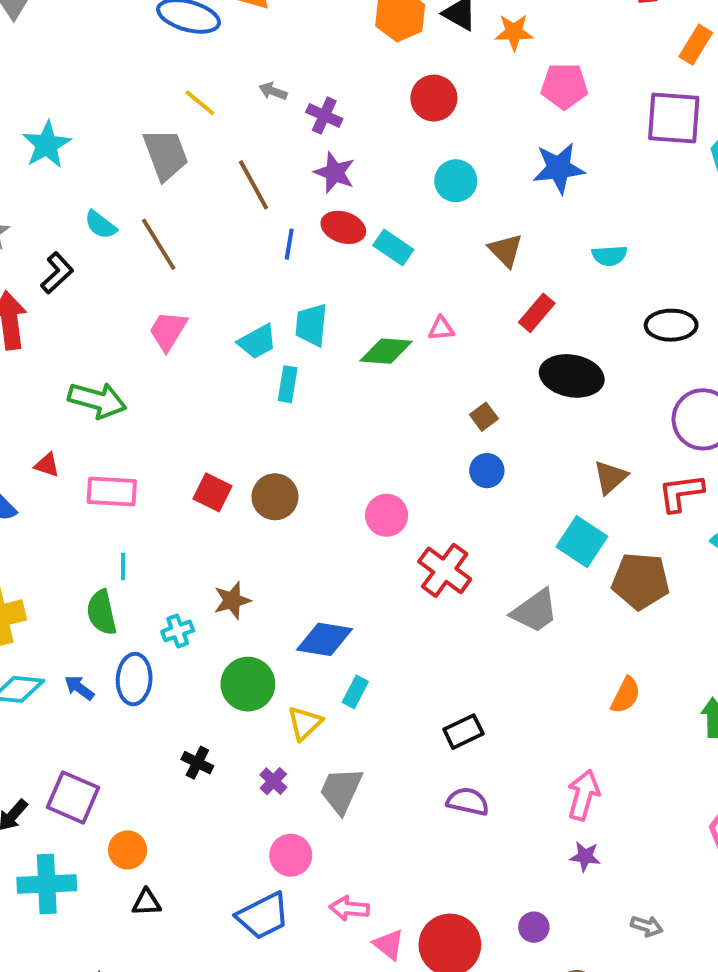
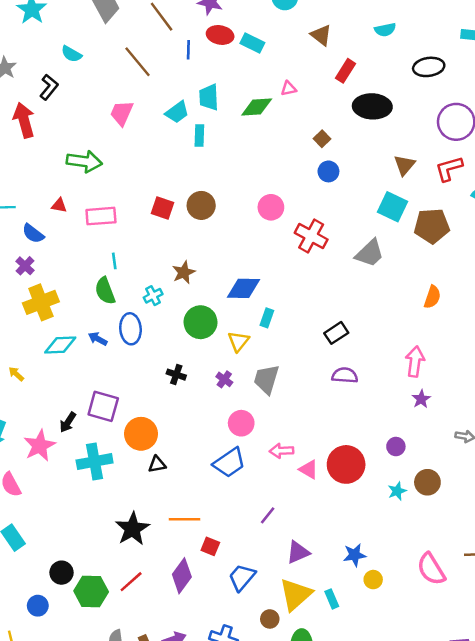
brown line: (159, 244) -> (137, 62), moved
orange circle: (128, 850) -> (141, 434), size x1.4
purple star: (585, 857) -> (421, 399), turned -30

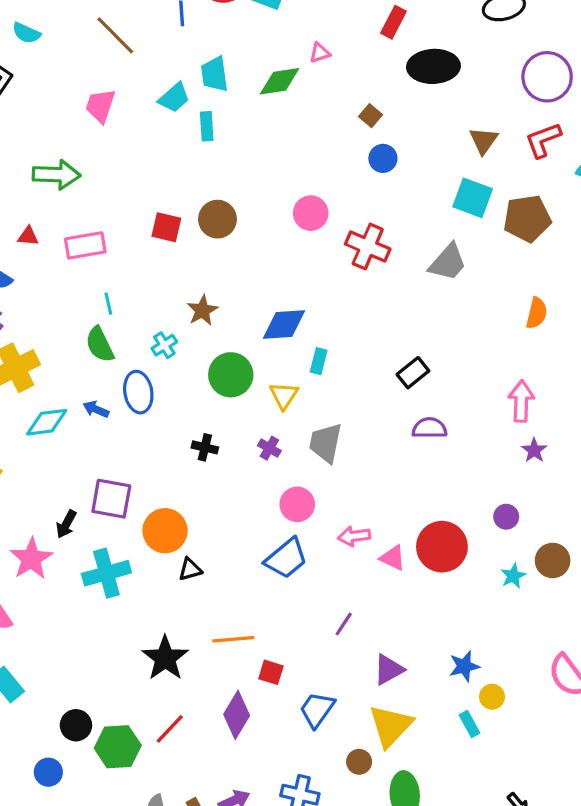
cyan rectangle: (332, 599) -> (470, 724), moved

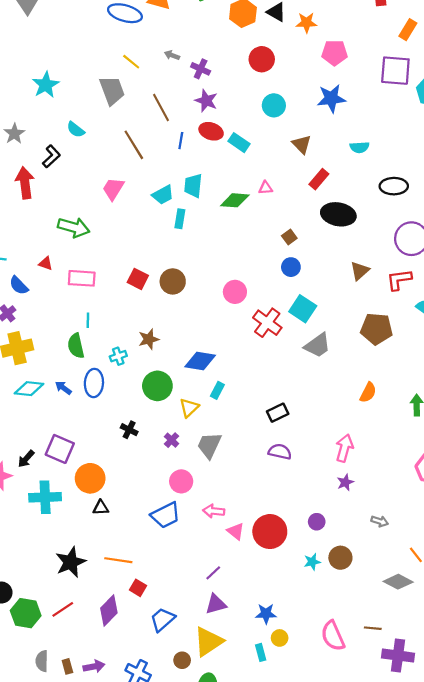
cyan square: (473, 198) -> (303, 309), moved
purple line: (344, 624) -> (213, 573), moved

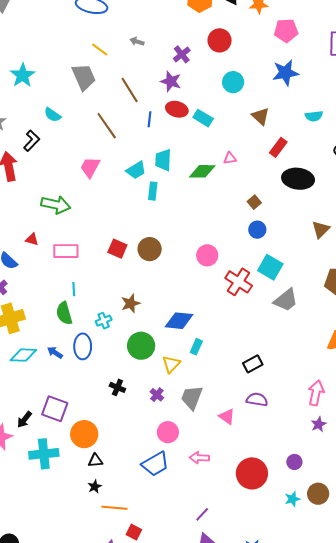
purple cross: (201, 69) -> (182, 54), moved, turned 30
pink triangle: (236, 531) -> (227, 416), moved
black star: (71, 562) -> (95, 487), moved, size x0.5

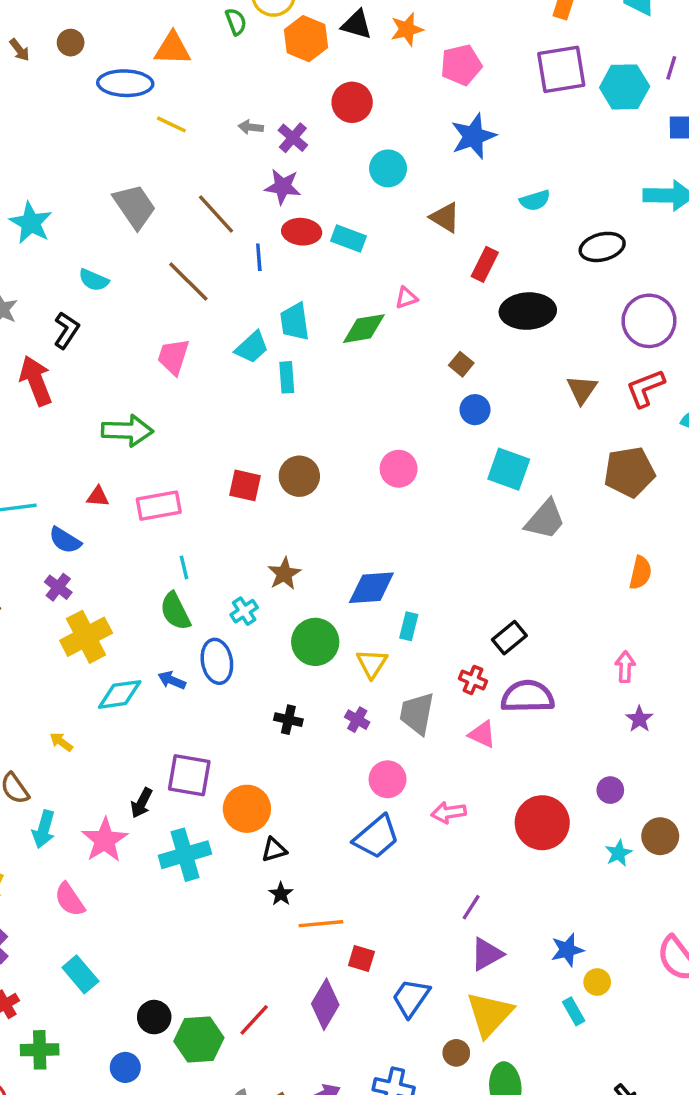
gray arrow: (137, 42) -> (251, 127), moved
yellow line: (100, 50) -> (171, 124), moved
red cross: (239, 282) -> (473, 680), moved, size x0.6
pink arrow: (316, 393) -> (625, 667), size x0.7
purple semicircle: (257, 400) -> (528, 696), size x1.4

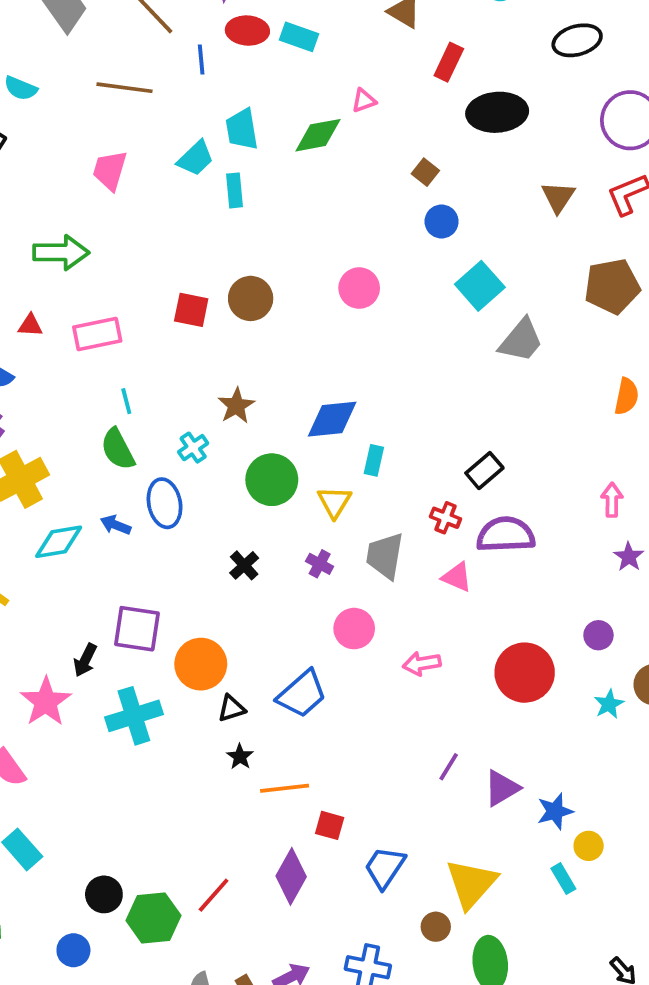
brown line: (188, 281) -> (124, 88), turned -36
cyan square: (509, 469) -> (480, 286), turned 30
black cross: (288, 720) -> (244, 565), turned 36
blue trapezoid: (376, 837) -> (302, 694), moved
purple triangle: (487, 954) -> (502, 788), moved

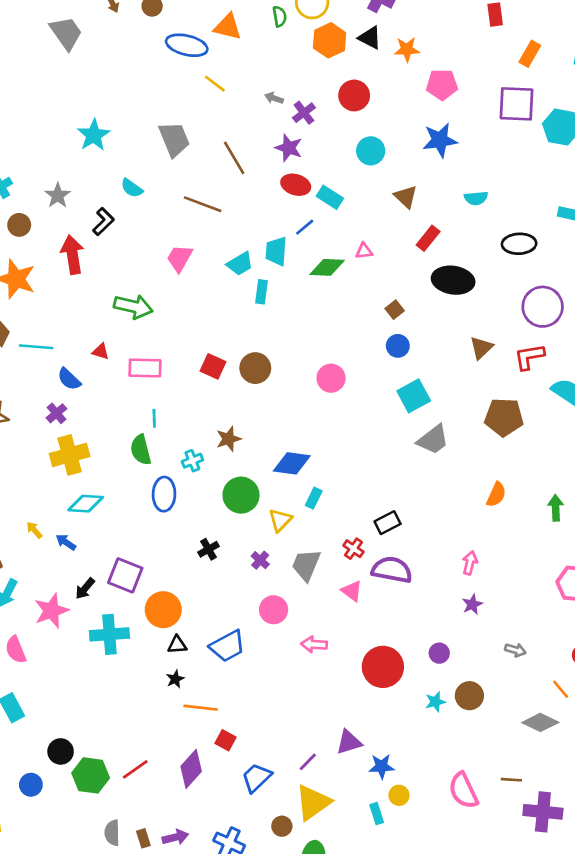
blue line: (201, 60) -> (305, 227), moved, turned 42
blue arrow: (116, 525) -> (66, 542), moved
purple line: (449, 767) -> (308, 762), moved

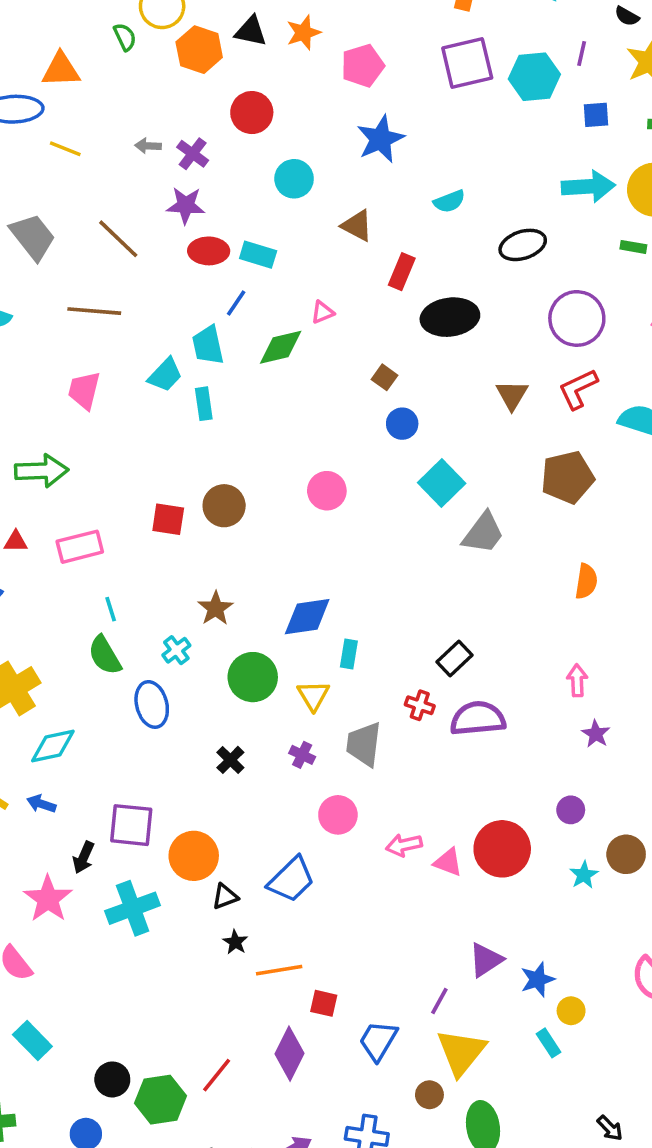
pink triangle: (352, 591) -> (448, 862), moved

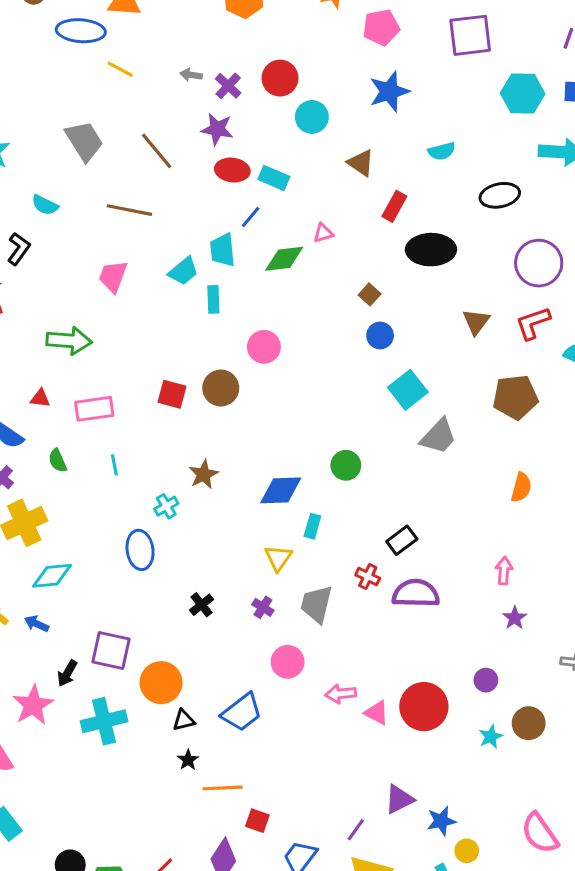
cyan hexagon: (534, 77) -> (523, 93), moved
red circle: (252, 113) -> (280, 78), moved
pink circle: (327, 491) -> (264, 347), moved
green semicircle: (105, 655) -> (58, 461), moved, size x0.7
green circle: (253, 677) -> (346, 465), moved, size x0.7

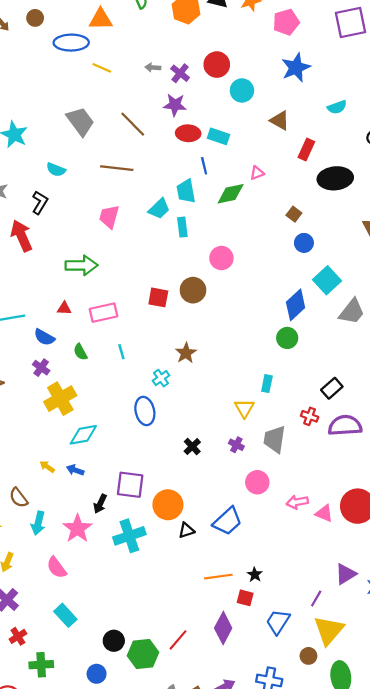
blue line: (251, 217) -> (204, 166), turned -49
blue diamond: (281, 490) -> (296, 305), moved, turned -36
black star: (188, 760) -> (255, 575), moved

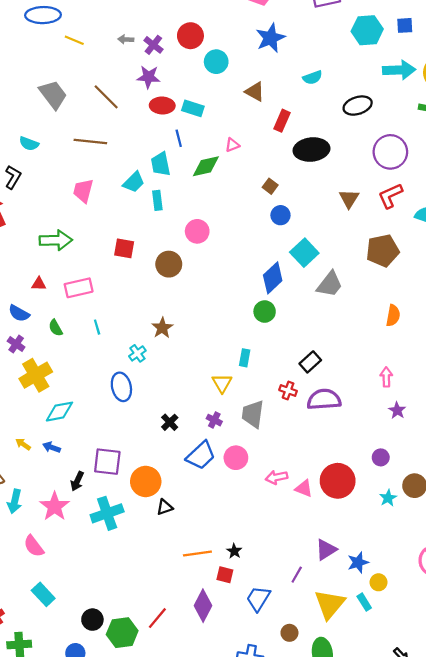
red square: (158, 297) -> (124, 248), moved
blue trapezoid: (227, 521) -> (201, 455), moved
yellow triangle: (329, 630) -> (330, 604), moved

